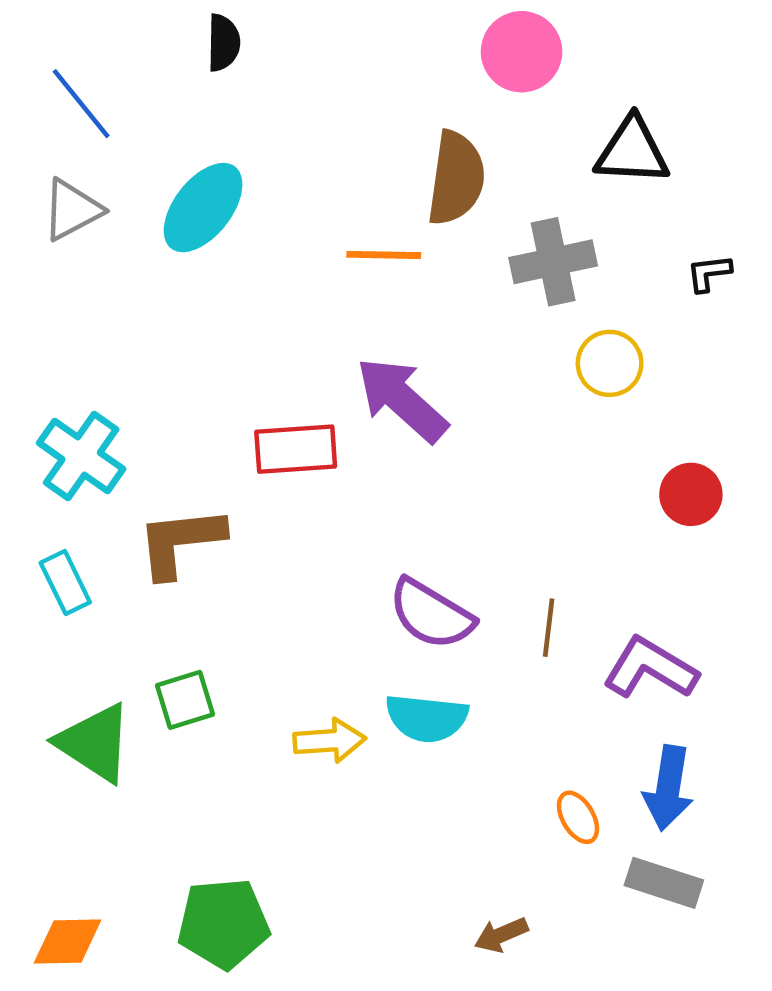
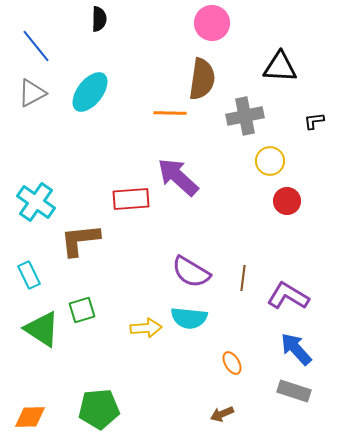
pink circle: (522, 52) -> (212, 23), moved
red circle: (691, 494) -> (287, 201), moved
cyan rectangle: (65, 582) -> (29, 275), moved
blue arrow: (668, 788) -> (296, 349), turned 129
orange ellipse: (578, 817) -> (232, 363), moved

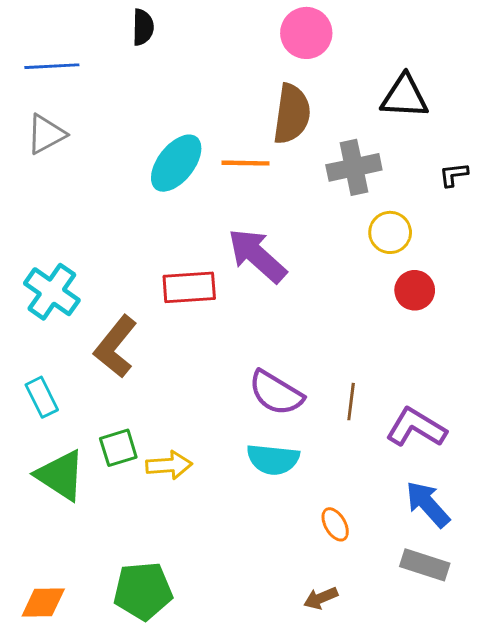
blue line: (36, 46) -> (52, 66), turned -54
cyan ellipse: (90, 92) -> (176, 163), moved
brown L-shape: (80, 240) -> (115, 347), turned -45
yellow arrow: (146, 328) -> (169, 465), moved

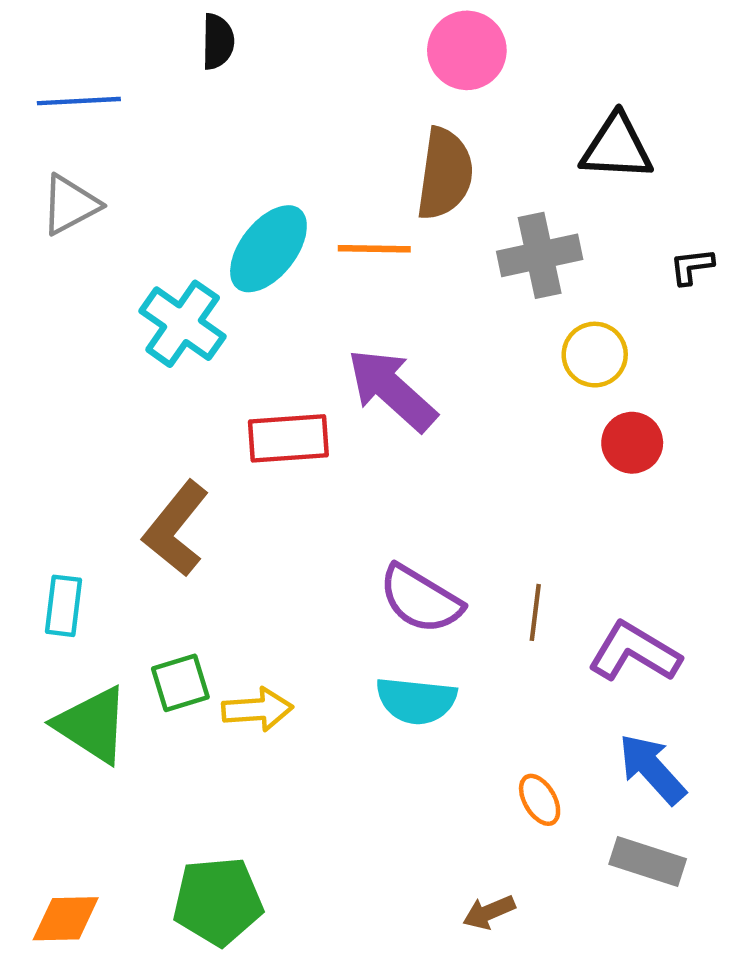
cyan cross: (52, 292) -> (183, 324), moved
cyan rectangle: (42, 397) -> (64, 606), turned 33
orange ellipse: (335, 524) -> (540, 800), moved

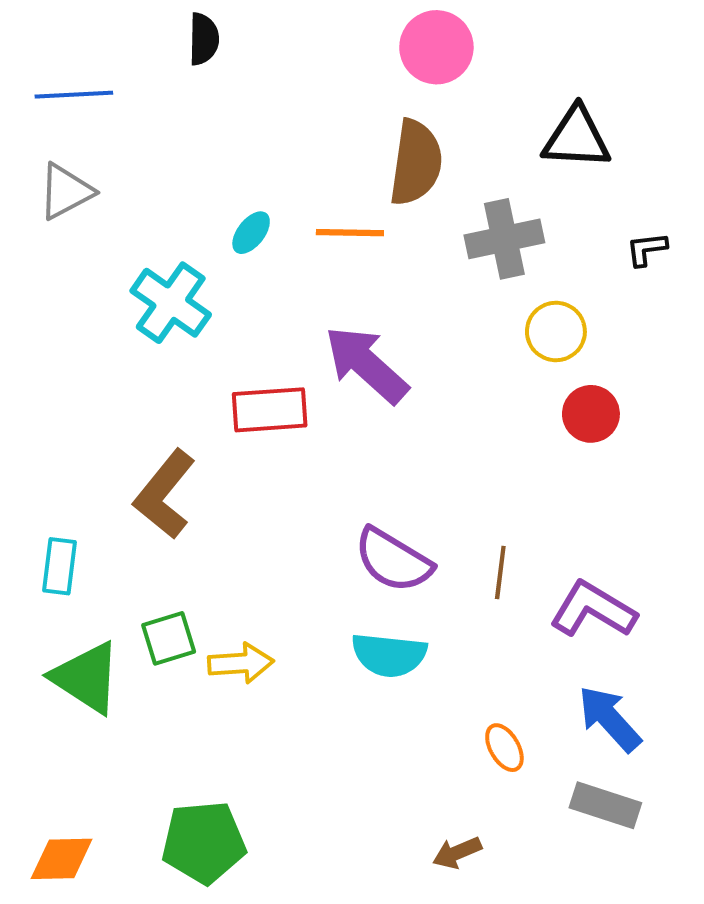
cyan ellipse: (268, 249) -> (251, 233), size x0.5

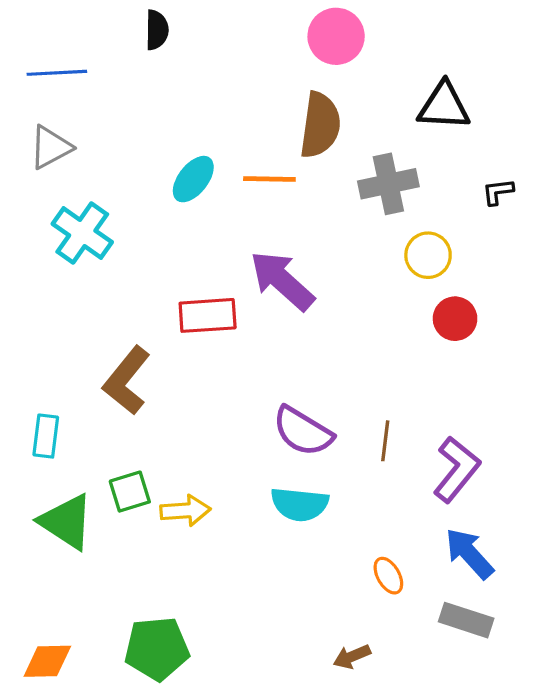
cyan ellipse: (251, 233) -> (193, 179), size x1.4
cyan cross: (171, 303) -> (82, 233), moved
purple L-shape: (593, 610) -> (457, 469), turned 98

